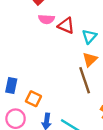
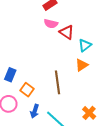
brown line: (85, 80) -> (58, 82), moved

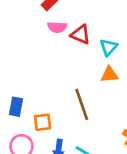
orange triangle: (82, 65) -> (109, 75), turned 40
orange square: (27, 90) -> (43, 122), turned -32

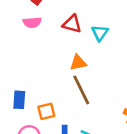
pink semicircle: (57, 27) -> (32, 22), moved
orange triangle: (109, 75) -> (78, 63), moved

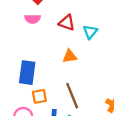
brown line: (81, 90) -> (72, 96), moved
blue rectangle: (19, 100) -> (27, 73), moved, size x1.5

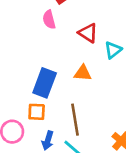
pink semicircle: (33, 19) -> (49, 20), turned 63
blue rectangle: (27, 73) -> (45, 83), moved

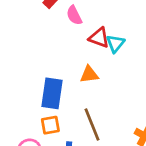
pink semicircle: (49, 20) -> (74, 15), moved
red triangle: (88, 33) -> (99, 38), moved

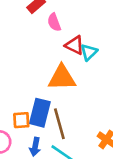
orange triangle: (89, 74) -> (62, 78), size x1.6
blue rectangle: (52, 93) -> (40, 113), moved

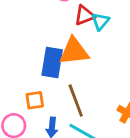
red triangle: (75, 45) -> (84, 15), turned -42
blue rectangle: (40, 113) -> (52, 62), moved

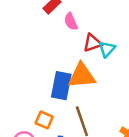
orange square: (35, 100) -> (44, 120), turned 30

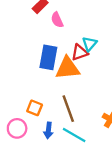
red triangle: (92, 43) -> (80, 52), moved
blue rectangle: (61, 86) -> (48, 57), moved

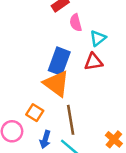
cyan triangle: (90, 44) -> (98, 38), moved
orange triangle: (68, 68) -> (56, 84), moved, turned 32

